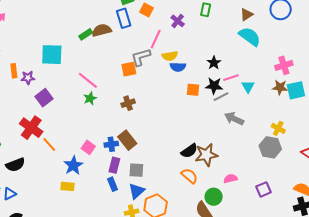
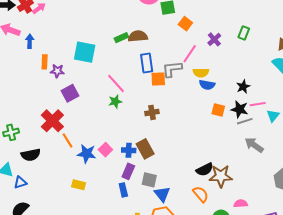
blue rectangle: (124, 18) -> (147, 63), moved
blue star: (73, 165) -> (87, 154), moved, turned 30
blue triangle: (137, 191) -> (162, 194), moved, turned -36

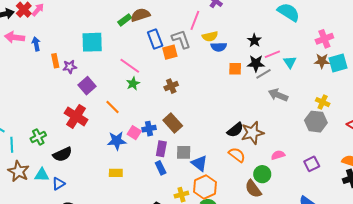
gray L-shape: (172, 69) -> (181, 39), turned 90
orange line: (67, 140) -> (112, 107), moved
blue cross: (129, 150) -> (149, 129), moved

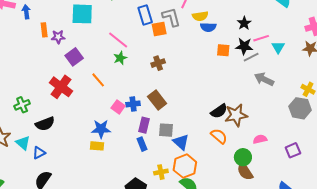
blue star: (117, 141) -> (101, 129), moved
cyan triangle: (42, 175) -> (23, 143), turned 35
brown semicircle: (253, 189) -> (245, 171), moved

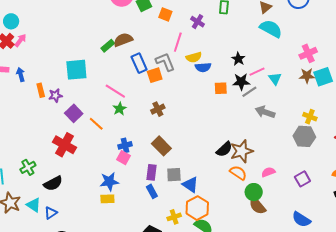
orange line: (98, 80) -> (96, 124), moved
blue cross: (133, 104) -> (125, 145), moved
orange semicircle: (219, 136) -> (238, 173), moved

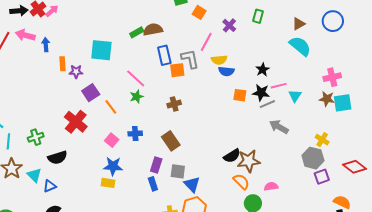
pink square: (124, 158) -> (112, 140), moved
purple square: (302, 179) -> (322, 177), moved

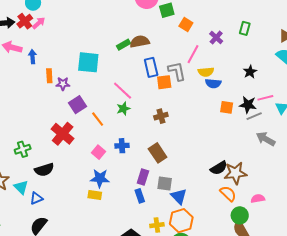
black star: (263, 70) -> (250, 72), moved

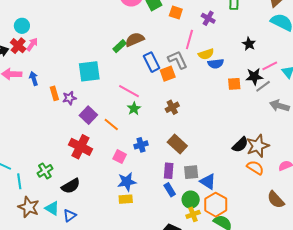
green circle: (240, 215) -> (191, 200), moved

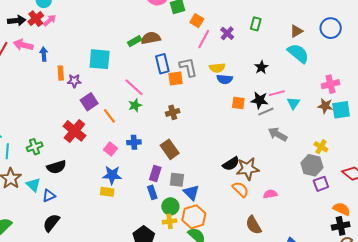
pink line: (189, 40) -> (204, 39), moved

